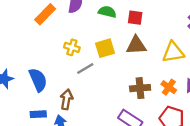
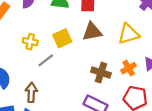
orange cross: (169, 87) -> (129, 68), turned 32
brown cross: (140, 88) -> (101, 73), turned 30

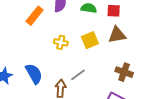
gray line: (46, 60) -> (78, 75), moved

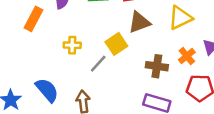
yellow square: (90, 40) -> (116, 44), moved
gray line: (78, 75) -> (98, 64), moved

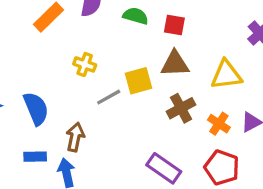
orange cross: (187, 56) -> (219, 124), turned -35
brown cross: (157, 66) -> (181, 108), moved, turned 35

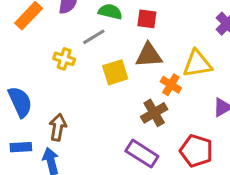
gray line: (109, 97) -> (94, 37), moved
brown cross: (181, 108) -> (154, 113), moved
orange cross: (219, 124) -> (171, 85), moved

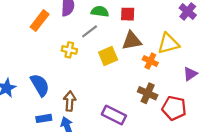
brown cross: (154, 113) -> (148, 93), moved, turned -30
purple rectangle: (142, 154) -> (114, 115), moved

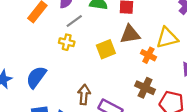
gray line: (90, 31) -> (74, 21), moved
blue semicircle: (40, 85) -> (36, 77), turned -115
brown arrow: (70, 101) -> (84, 95), moved

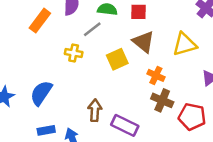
gray line: (74, 21) -> (92, 29), moved
brown triangle: (130, 34) -> (143, 42), turned 50
orange cross: (148, 55) -> (156, 75), moved

